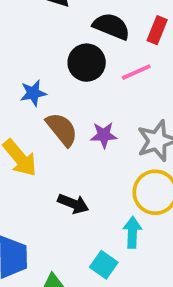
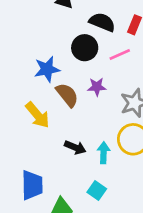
blue star: (33, 93) -> (47, 69), size x1.4
purple star: (104, 135) -> (97, 87), moved
cyan arrow: (132, 232) -> (104, 153), moved

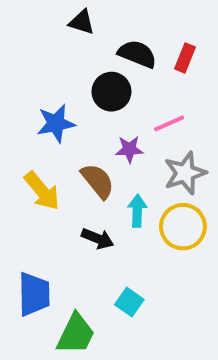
pink line: (120, 54) -> (169, 123), moved
brown semicircle: (67, 95) -> (98, 181), moved
cyan arrow: (104, 153) -> (137, 211), moved

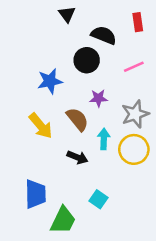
black triangle: (82, 22) -> (67, 14), turned 36
red rectangle: (185, 58) -> (138, 22), moved, turned -30
pink line: (169, 123) -> (134, 67), moved

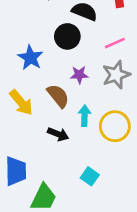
blue star: (50, 81) -> (30, 58), turned -30
gray star: (135, 114) -> (116, 75), moved
cyan square: (98, 199) -> (90, 176), moved

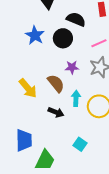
blue star: (30, 58) -> (35, 35), moved

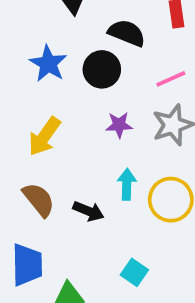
brown semicircle: (56, 83) -> (39, 200), moved
yellow arrow: (28, 88) -> (44, 136), moved, turned 75

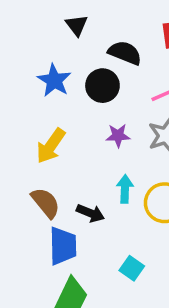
blue trapezoid: (27, 265) -> (63, 246), moved

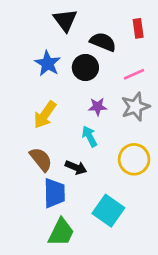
black triangle: (77, 25) -> (65, 20), size x1.4
cyan arrow: (125, 189) -> (89, 136), moved, turned -30
cyan square: (132, 268) -> (108, 211), size x1.6

